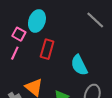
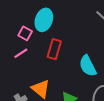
pink line: (15, 53) -> (21, 53), turned 32

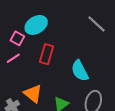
cyan ellipse: (44, 20) -> (36, 25), turned 40

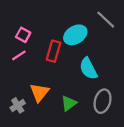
cyan ellipse: (36, 25) -> (75, 35), moved
orange triangle: (33, 94) -> (39, 92), turned 30

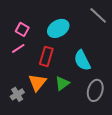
cyan ellipse: (75, 35) -> (58, 28), moved
red rectangle: (54, 51) -> (46, 56), moved
green triangle: (69, 103) -> (62, 83), moved

